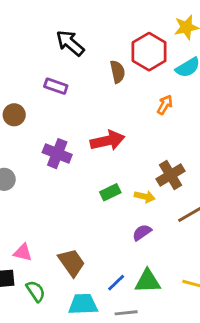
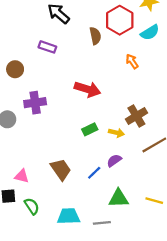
orange arrow: (165, 105) -> (132, 61), turned -64
red arrow: (107, 141) -> (87, 89), turned 30
purple cross: (57, 154) -> (35, 103), moved, turned -30
brown trapezoid: (72, 263) -> (61, 169), moved
blue line: (116, 283) -> (94, 173), moved

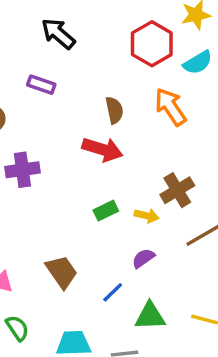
brown semicircle: (95, 36) -> (114, 110), moved
orange arrow: (132, 61) -> (171, 107), size x1.6
blue line: (94, 173) -> (113, 292), moved

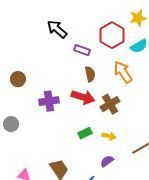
purple rectangle: (41, 85) -> (82, 50), moved
purple cross: (22, 170) -> (49, 101), moved
brown cross: (177, 190) -> (110, 104), moved

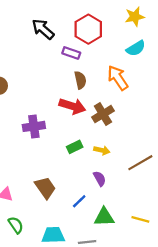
red hexagon: (112, 35) -> (88, 29), moved
purple cross: (49, 101) -> (34, 126), moved
purple semicircle: (107, 161) -> (100, 179), turned 96

